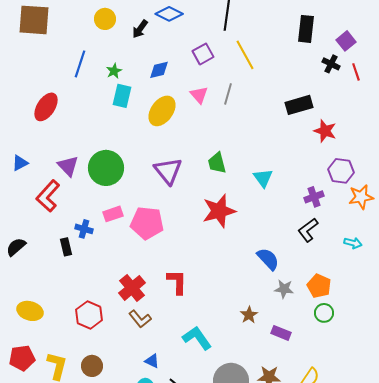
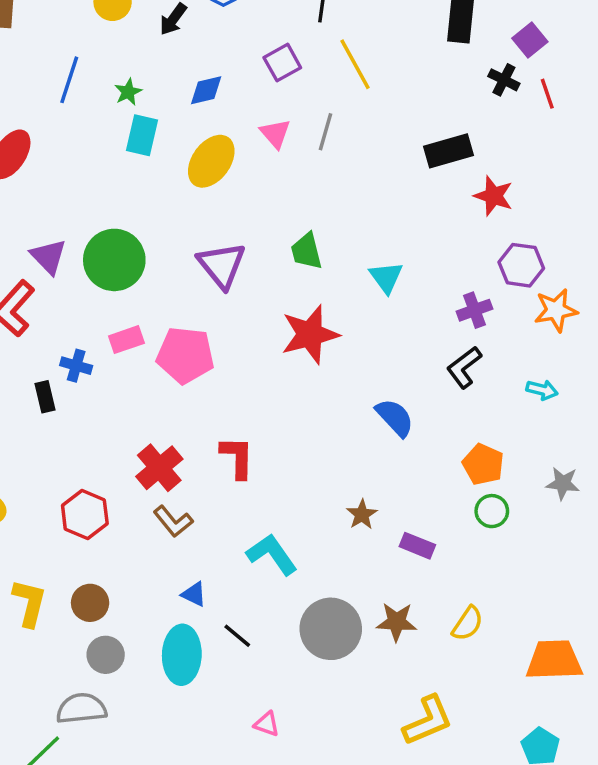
gray star: (284, 289) -> (563, 483), moved

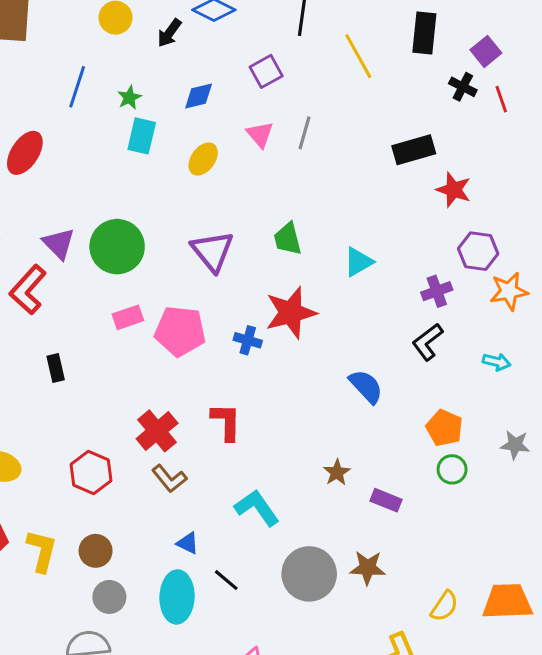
yellow line: (355, 64) -> (358, 56), moved
yellow ellipse: (211, 161) -> (203, 159), size x0.7
cyan triangle: (386, 277) -> (358, 262), turned 36
blue cross: (76, 366) -> (248, 340), moved
yellow semicircle: (468, 624) -> (444, 606), moved

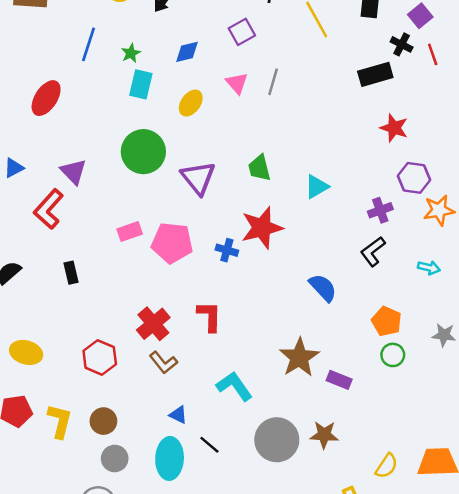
black rectangle: (414, 150) -> (375, 74), moved
green circle: (117, 247) -> (143, 152), moved
brown star: (337, 472) -> (299, 357), size x1.8

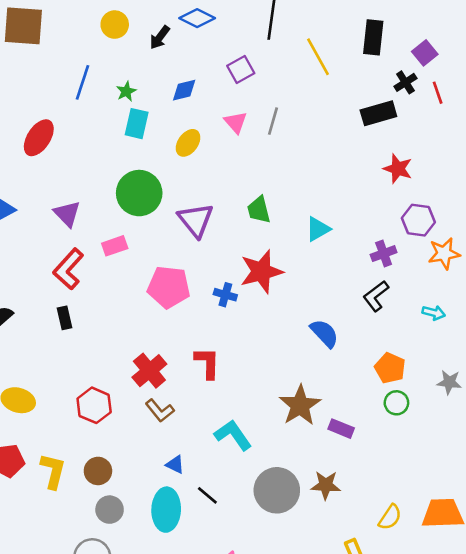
black cross: (402, 44) -> (405, 82), turned 30
red L-shape: (49, 209) -> (68, 269), moved
pink rectangle: (130, 231) -> (115, 246), moved

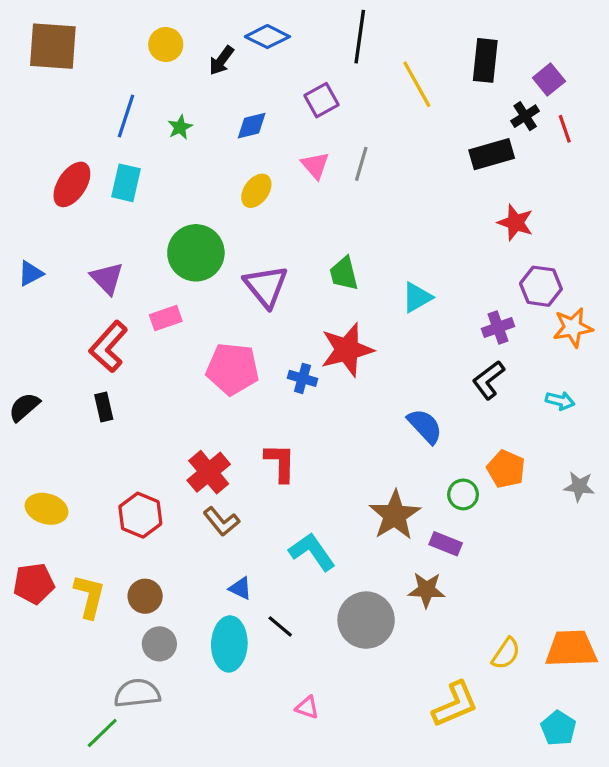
cyan rectangle: (137, 124) -> (126, 183), moved
green circle: (396, 403) -> (463, 494), moved
brown star: (326, 485) -> (426, 590), moved

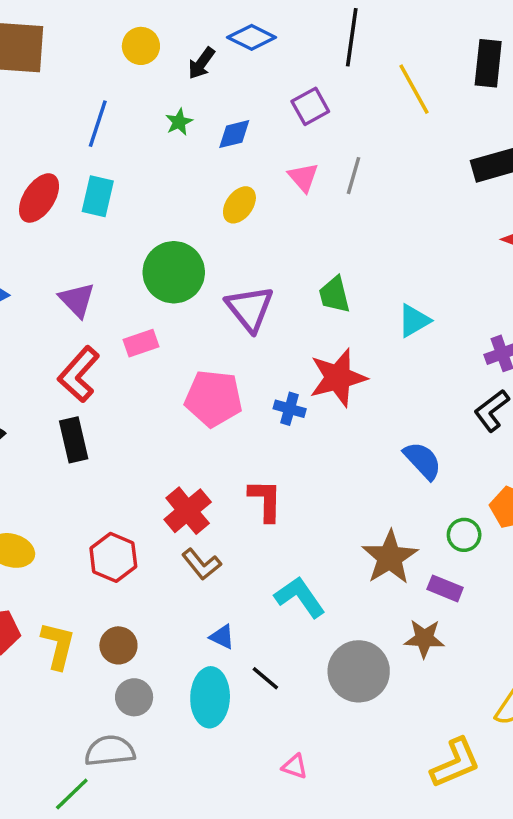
green star: (180, 127) -> (179, 122), moved
black rectangle: (104, 407) -> (74, 440), size x1.4

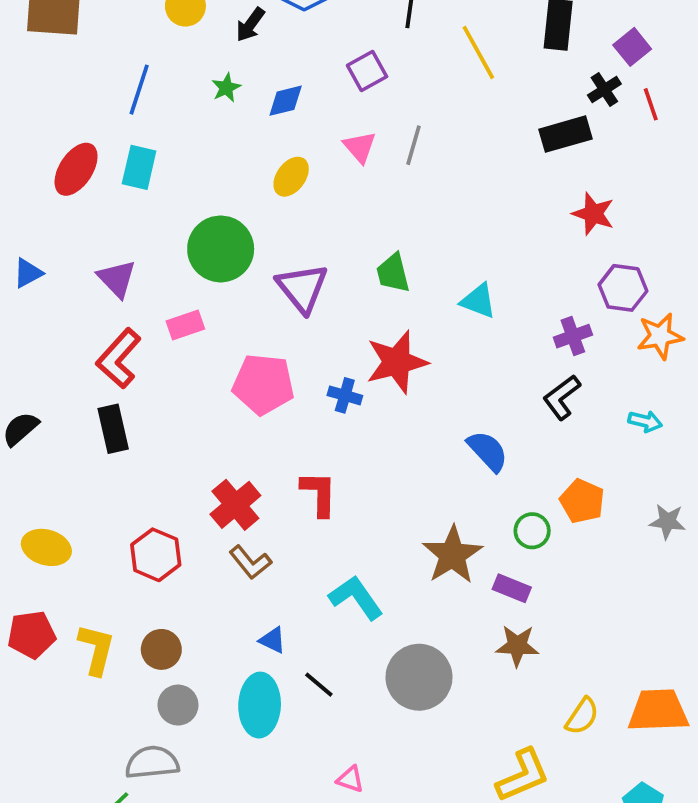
cyan triangle: (414, 321) -> (478, 301), turned 51
brown star: (424, 639) -> (517, 646), moved

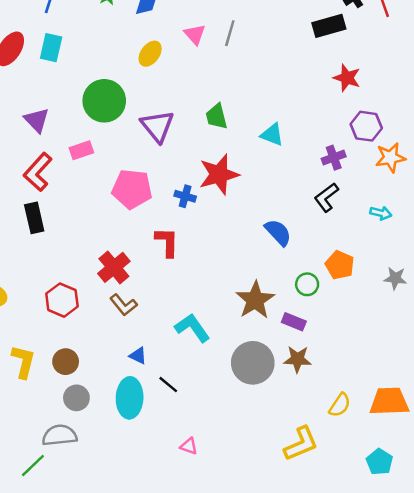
red L-shape: (319, 494) -> (167, 242), moved
gray circle: (419, 677) -> (253, 363), moved

